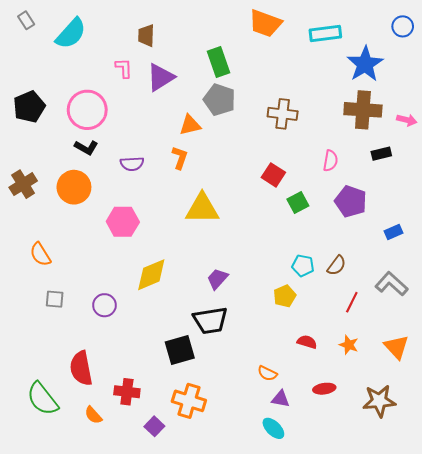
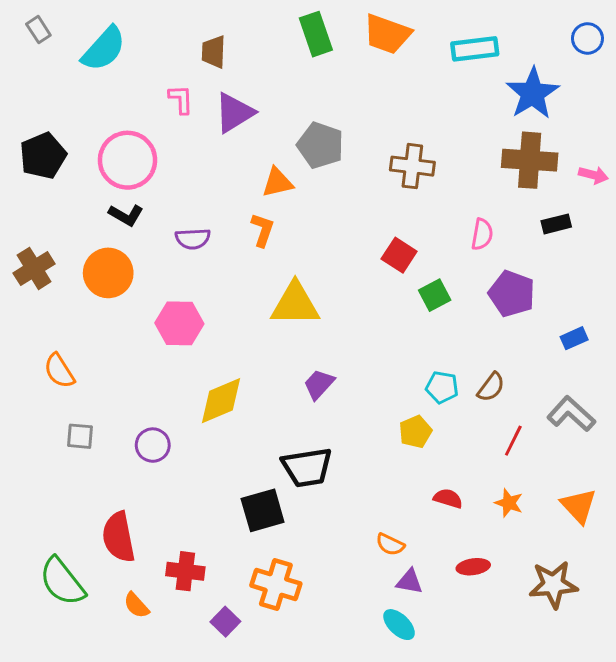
green rectangle: (218, 62) -> (316, 34), moved
purple trapezoid: (217, 279) -> (319, 384), moved

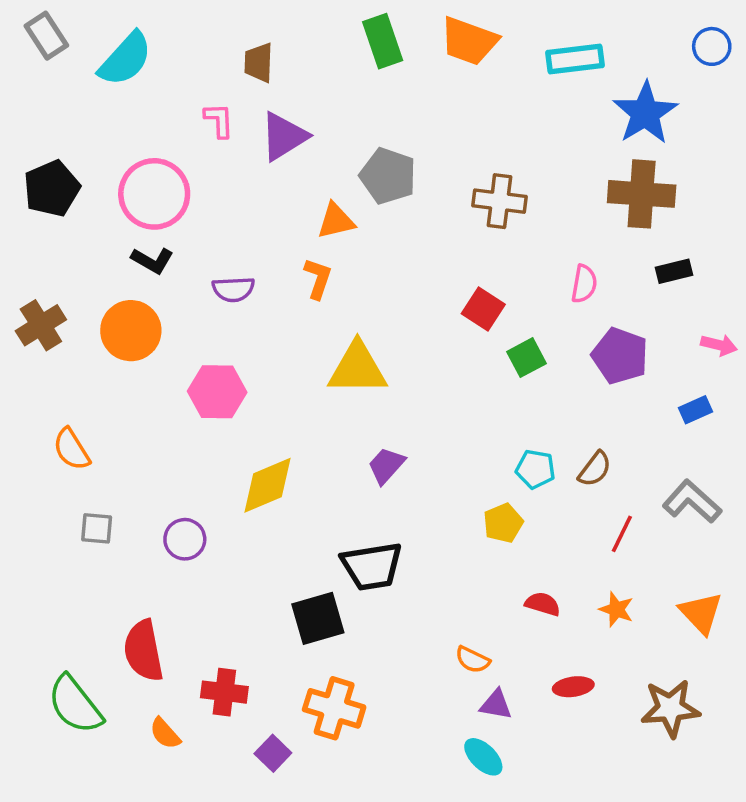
gray rectangle: (38, 30) -> (46, 36), size x1.4
pink arrow: (593, 175) -> (719, 345), moved

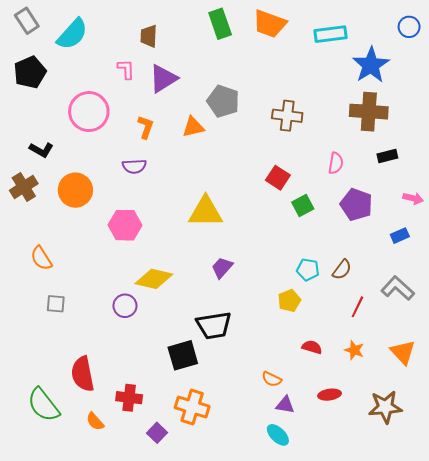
black pentagon: (52, 189) -> (30, 72), moved
black L-shape: (152, 260) -> (41, 150), moved
orange L-shape: (318, 278) -> (146, 127), moved
yellow diamond: (268, 485) -> (154, 279), turned 36
purple circle: (185, 539) -> (125, 306), moved

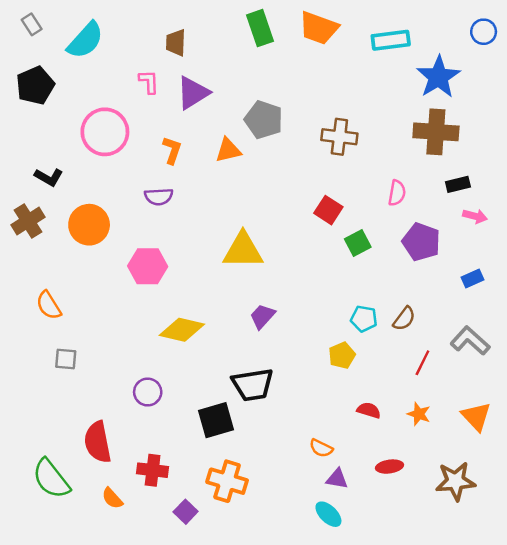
gray rectangle: (27, 21) -> (32, 24), size x0.7
pink arrow: (413, 198) -> (475, 216), moved
purple circle: (125, 306) -> (148, 392), moved

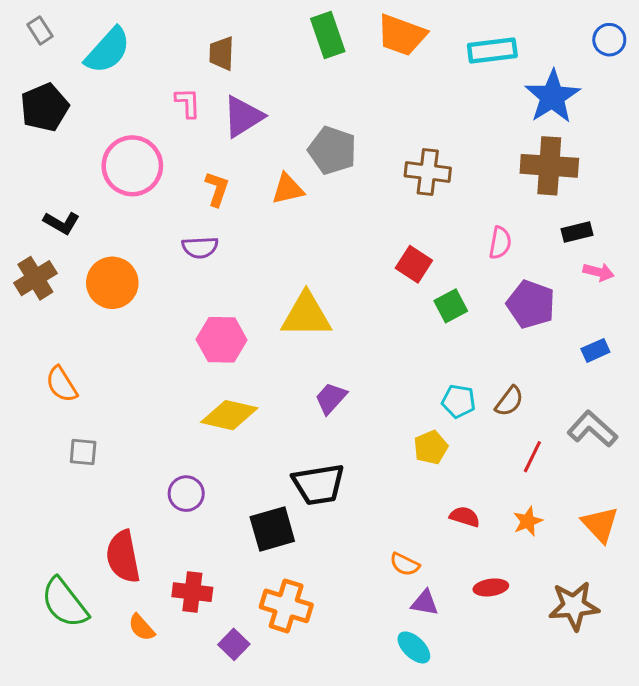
pink hexagon: (148, 266) -> (222, 340), moved
orange star: (419, 414) -> (528, 521), turned 30

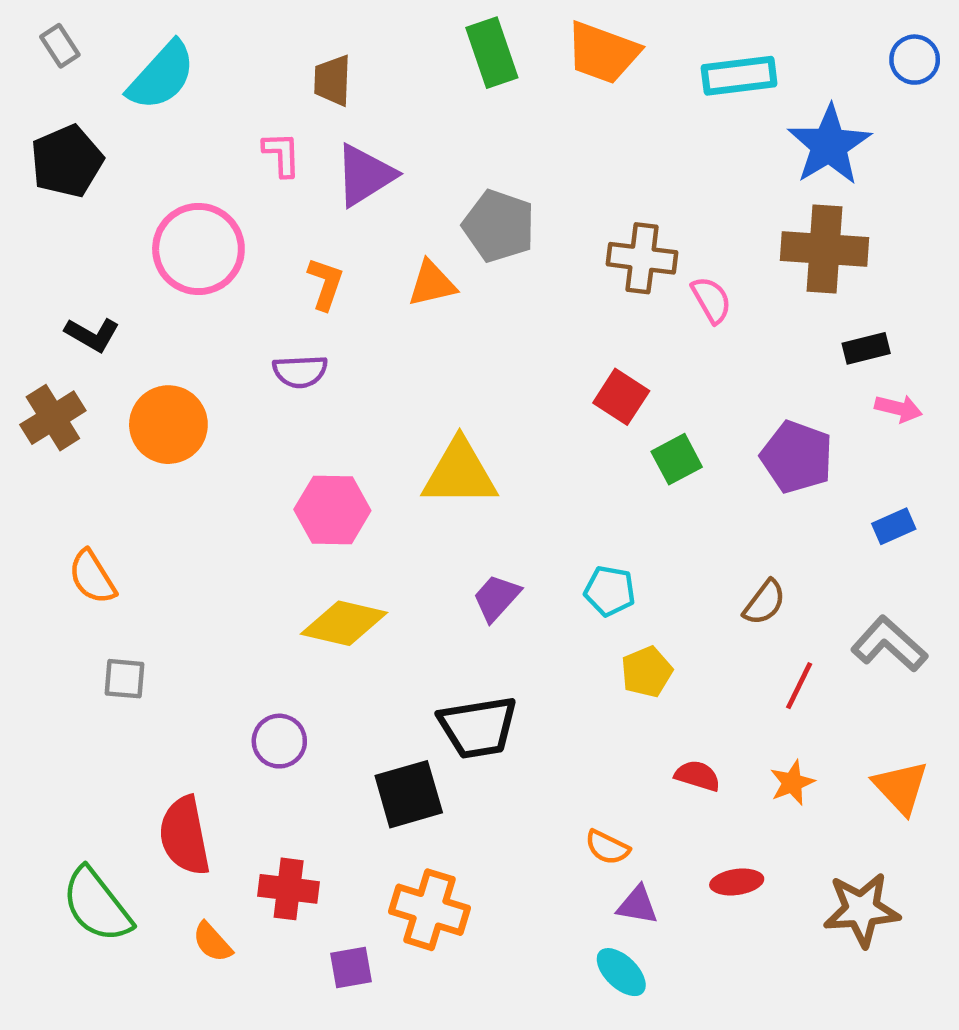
pink semicircle: (500, 243) -> (711, 300), moved, turned -40
cyan pentagon: (459, 401) -> (610, 591), moved
purple square: (234, 644) -> (351, 967), turned 36

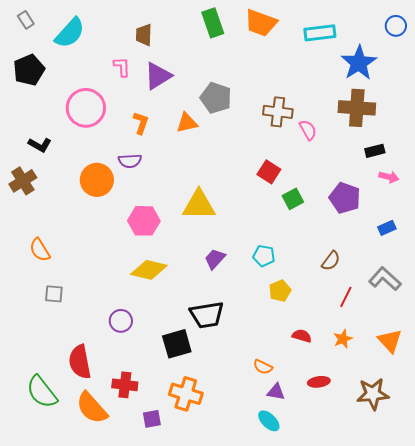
orange circle: (168, 425) -> (97, 180), moved
orange semicircle: (212, 942) -> (92, 408), size x1.8

